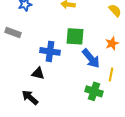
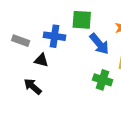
gray rectangle: (13, 32) -> (21, 41), moved

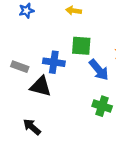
black triangle: (41, 60) -> (41, 86), size x1.5
black arrow: (33, 86) -> (32, 127), moved

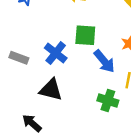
blue cross: (54, 62) -> (56, 53), turned 30
black triangle: (41, 86) -> (51, 90), moved

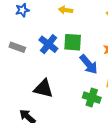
blue cross: (56, 53) -> (48, 44), moved
gray rectangle: (19, 58) -> (17, 47), moved

